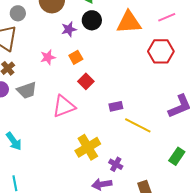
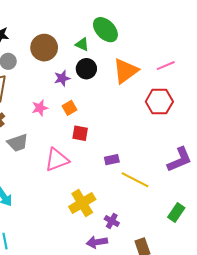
orange triangle: (129, 22) -> (126, 71), turned -32
red square: (86, 81) -> (80, 133), turned -35

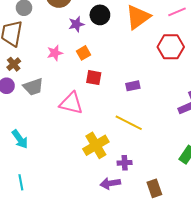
pink triangle: (57, 160) -> (71, 103), turned 35
purple rectangle: (112, 160) -> (133, 86), moved
yellow line: (135, 180) -> (129, 123), moved
purple cross: (112, 221) -> (125, 163), turned -32

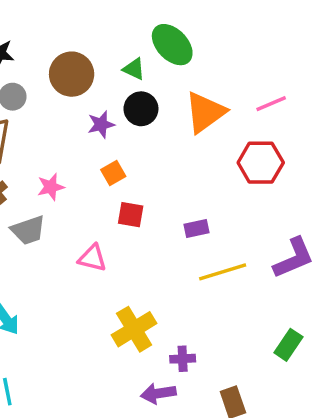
pink star: (55, 53) -> (51, 187), moved
pink triangle: (71, 103) -> (92, 258), size x0.7
yellow line: (129, 123) -> (223, 272), moved, turned -44

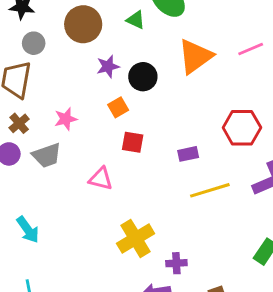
black circle: (141, 109) -> (143, 77), moved
red hexagon: (261, 163) -> (242, 128), moved

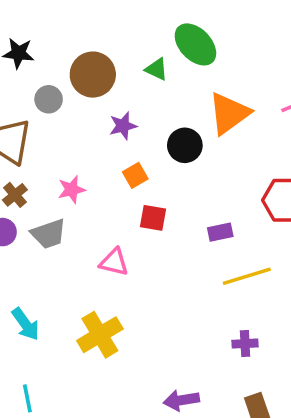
gray circle: (34, 43) -> (49, 99), moved
black circle: (143, 77) -> (185, 145), moved
yellow cross: (136, 238) -> (100, 335), moved
purple cross: (176, 263) -> (245, 344), moved

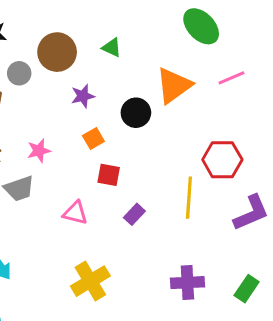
green ellipse: (195, 44) -> (201, 26), moved
purple rectangle: (220, 232) -> (134, 214), moved, turned -35
yellow line: (247, 276) -> (189, 198), moved, turned -69
yellow cross: (100, 335) -> (90, 281), moved
purple cross: (245, 344) -> (187, 283), size x1.5

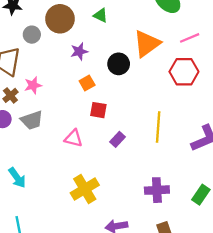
pink star: (39, 151) -> (33, 85), moved
red hexagon: (222, 160) -> (184, 72), moved

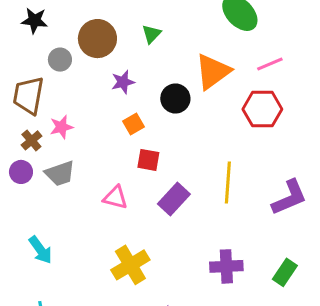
green triangle: (101, 15) -> (151, 34), turned 49
purple rectangle: (117, 139) -> (174, 199), size x1.5

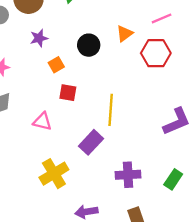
orange triangle: (213, 72) -> (125, 34), moved, size x0.6
purple star: (123, 82) -> (39, 38), moved
yellow line: (228, 182) -> (111, 110), moved
purple rectangle: (174, 199) -> (91, 142), moved

